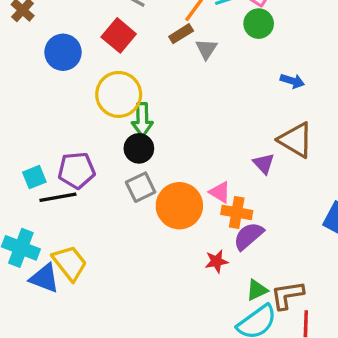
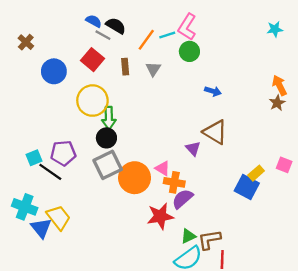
brown rectangle: (181, 34) -> (125, 67), moved, turned -63
gray square: (141, 187) -> (108, 165), size x1.4
black line: (58, 197) -> (50, 172), turned 45
red star: (216, 261) -> (160, 216), size x1.6
blue triangle: (44, 278) -> (41, 228), turned 30

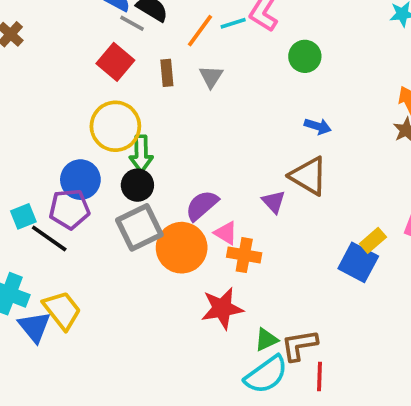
green circle: (189, 51) -> (305, 56), moved
blue circle: (54, 71) -> (80, 180), moved
blue arrow: (213, 91) -> (318, 126), moved
purple semicircle: (182, 199) -> (202, 205), moved

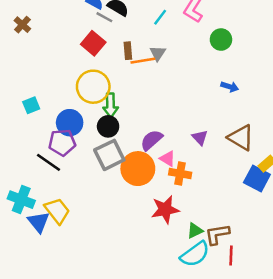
cyan line: (233, 23) -> (160, 17), moved, turned -35
orange line: (200, 31) -> (143, 61), moved, turned 45
brown triangle: (309, 176) -> (241, 138), moved
cyan square: (23, 216) -> (31, 105), moved

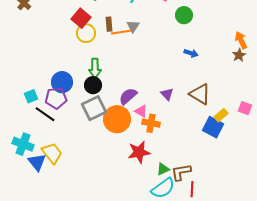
yellow circle: (93, 87) -> (86, 33), moved, size x0.7
cyan square: (31, 105) -> (31, 96), moved

